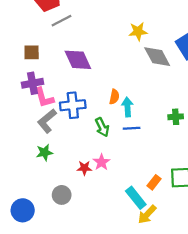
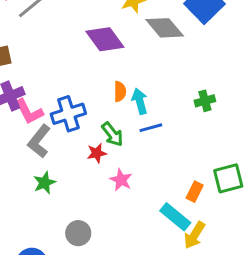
purple diamond: (78, 60) -> (105, 39), moved
red star: (84, 168) -> (97, 153), moved

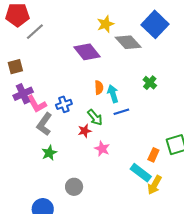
green cross: (205, 101) -> (150, 83), moved, turned -32
blue cross: (68, 114) -> (64, 104), size x0.7

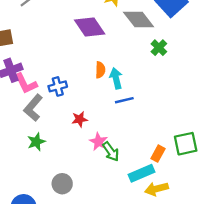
green cross: (150, 83) -> (159, 48), moved
green arrow: (95, 117) -> (111, 152), moved
cyan rectangle: (141, 173) -> (141, 173), turned -65
yellow arrow: (155, 185) -> (157, 189), turned 42

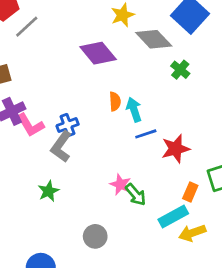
gray L-shape: (33, 108) -> (61, 147), moved
red star: (80, 119) -> (176, 149), moved, size x1.5
gray circle: (62, 184) -> (95, 236), moved

